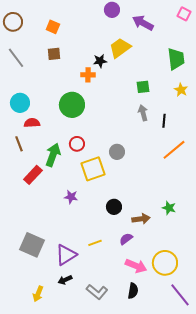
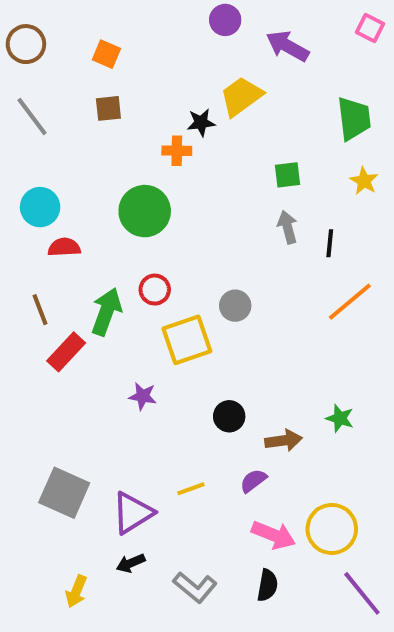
brown line: (19, 144) -> (40, 310), moved

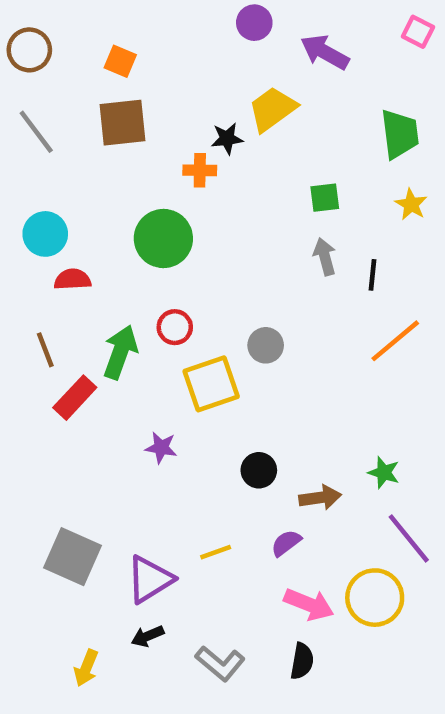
brown square: (108, 108) -> (122, 123), size x1.6
purple line: (362, 593) -> (409, 538), moved

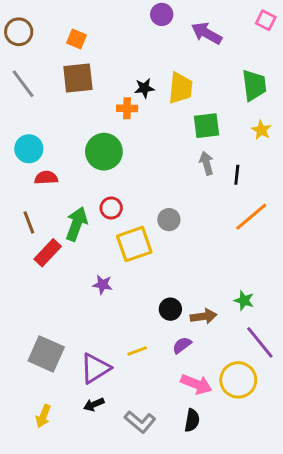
yellow trapezoid: (272, 109) -> (180, 88), moved, turned 132
green square: (325, 198) -> (206, 126), size x1.4
black circle: (259, 470) -> (170, 309), moved
yellow arrow: (86, 668) -> (43, 416), moved

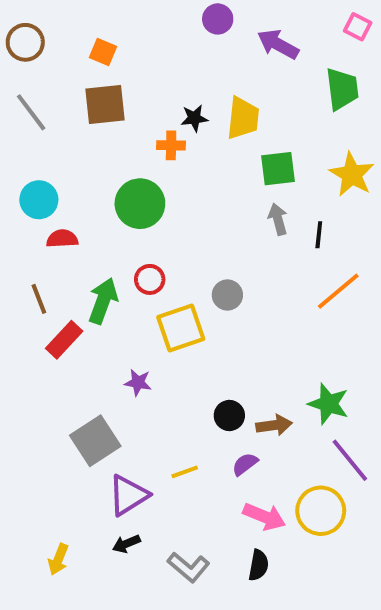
green trapezoid: (254, 85) -> (342, 89), moved
yellow star: (261, 130) -> (352, 174), size x1.6
green star: (244, 300) -> (328, 404), size x1.5
gray square: (46, 354) -> (95, 441), moved, turned 33

